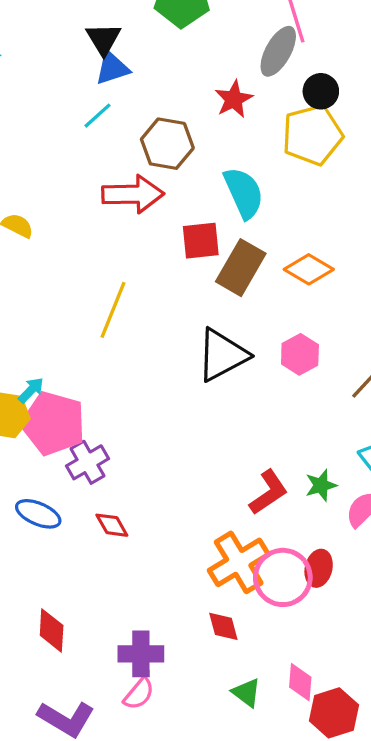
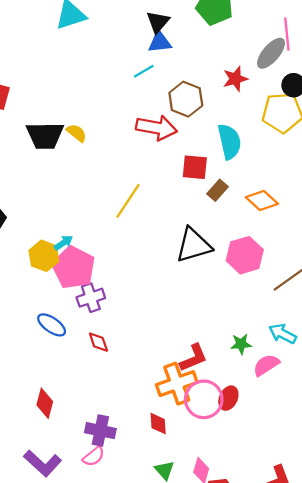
brown rectangle: (241, 268) -> (217, 190), size x0.6
pink hexagon: (300, 354) -> (245, 255), size x1.4
red L-shape: (268, 492) -> (193, 358), moved

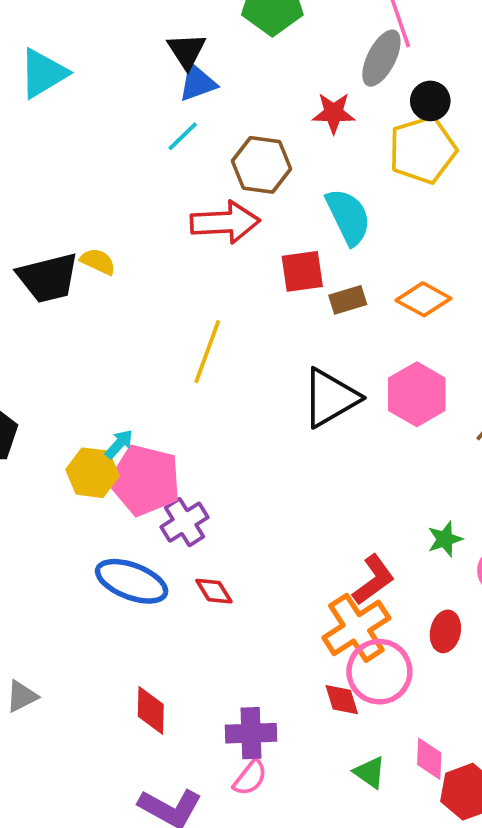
red star: (235, 79) -> (334, 113), turned 30
brown rectangle: (217, 190) -> (348, 300), turned 45
blue ellipse: (52, 325) -> (132, 581), size x1.4
pink circle: (204, 399) -> (379, 672), moved

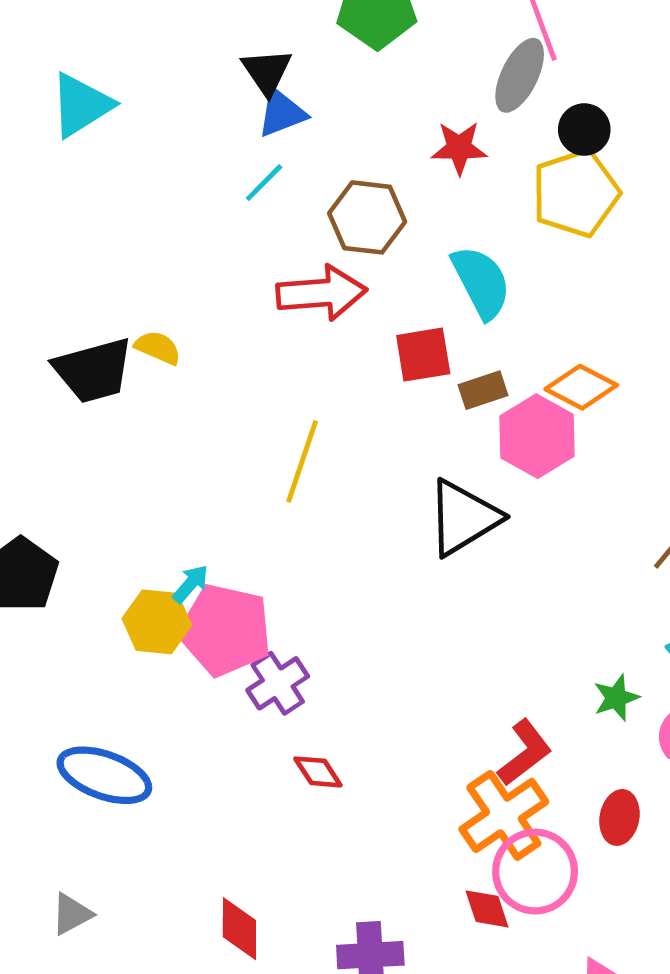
pink hexagon: (417, 394) -> (537, 436), moved
blue ellipse: (132, 581) -> (104, 775), moved

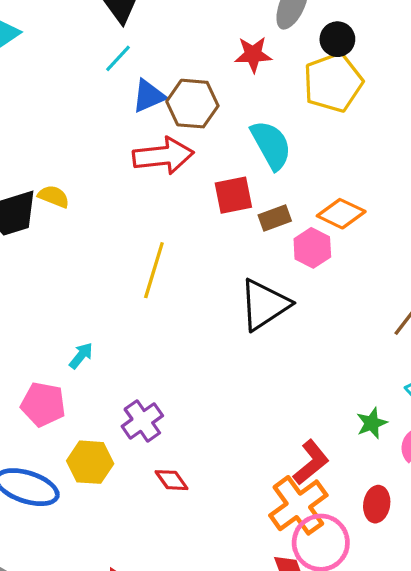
blue triangle: (282, 113) -> (149, 96), moved
cyan line: (264, 183) -> (118, 58), moved
pink hexagon: (537, 436) -> (312, 248), size x0.7
yellow hexagon: (157, 622) -> (90, 462), moved
pink pentagon: (225, 630) -> (43, 404), moved, size x0.7

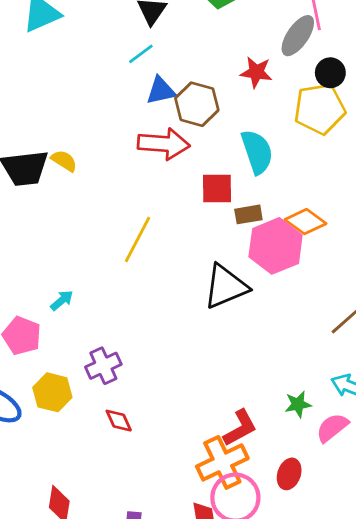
pink hexagon: (312, 248) -> (276, 246), size x1.6

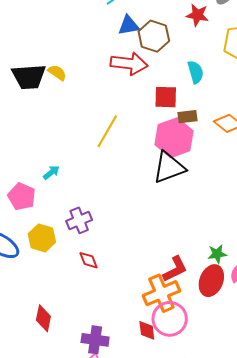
cyan semicircle: (257, 152) -> (196, 72), size x0.7
pink hexagon: (276, 246) -> (174, 138), moved
red ellipse: (289, 474) -> (211, 281), moved, size x1.4

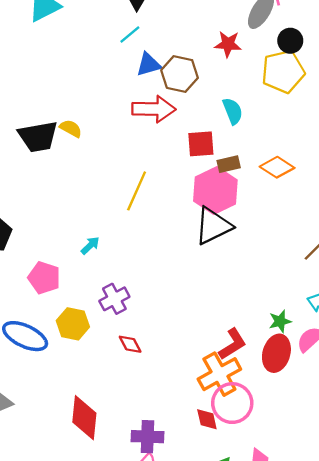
cyan arrow: (51, 172) -> (90, 246), moved
red diamond: (43, 318) -> (84, 418), size x1.4

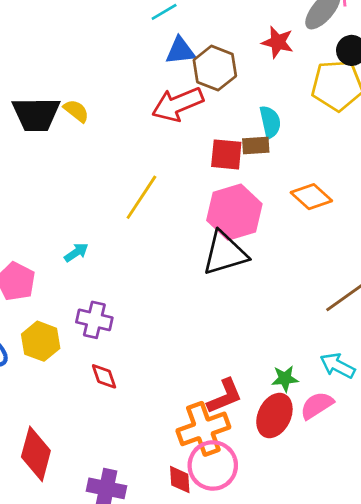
red arrow: (154, 109) -> (178, 104), turned 147
brown rectangle: (229, 164) -> (256, 146), moved
purple cross: (114, 299) -> (94, 320), turned 32

